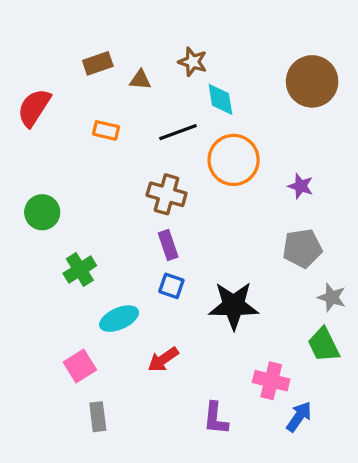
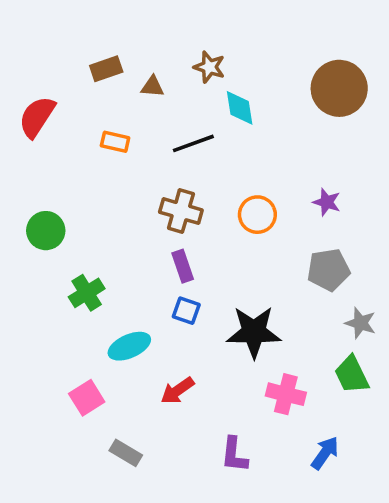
orange circle: (234, 160) -> (257, 215), moved, size x0.7
pink cross: (271, 381) -> (286, 394), moved
gray rectangle: (98, 417) -> (126, 453), moved, turned -52

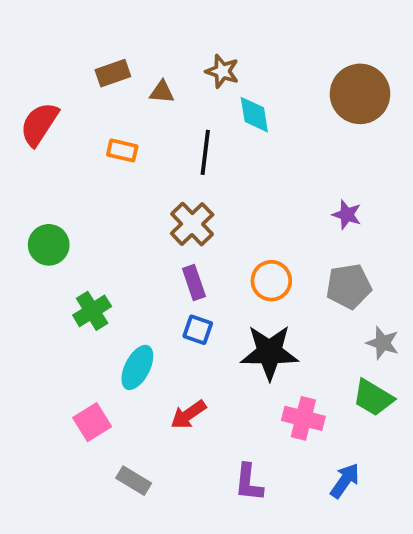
black line: (193, 143) -> (205, 152), turned -63
brown cross: (181, 211) -> (192, 224), turned 30
orange circle: (257, 215) -> (271, 281), moved
cyan ellipse: (129, 346) -> (137, 367), turned -39
green trapezoid: (352, 375) -> (373, 398), turned -33

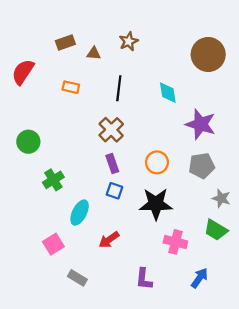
brown star: (222, 71) -> (129, 41), turned 30
cyan diamond: (254, 115) -> (168, 93), moved
purple star: (347, 215) -> (201, 124), size x1.8

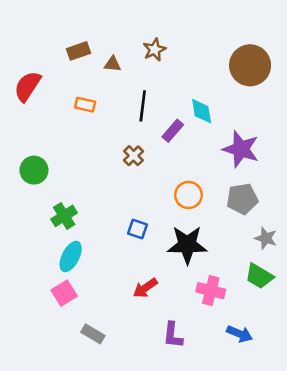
brown cross: (111, 130) -> (133, 156), size x0.7
purple rectangle: (112, 163) -> (173, 131), moved, turned 60
cyan ellipse: (80, 213) -> (71, 257), moved
red arrow: (109, 240) -> (145, 288), moved
blue arrow: (199, 278) -> (240, 334), turned 78

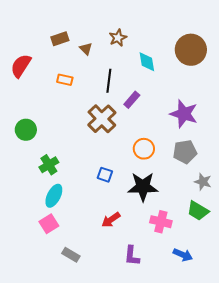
brown triangle: (113, 64) -> (86, 49), turned 40
cyan diamond: (202, 111) -> (147, 62), moved
brown cross: (133, 156) -> (102, 119), size x1.8

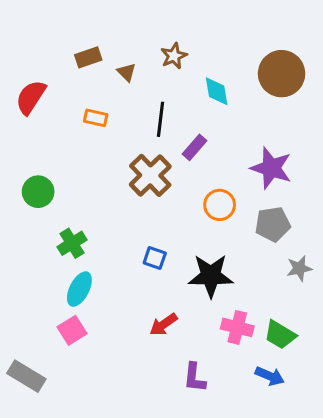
orange circle: (144, 149) -> (220, 205), moved
gray star: (203, 182) -> (299, 268), turned -30
green trapezoid: (198, 211) -> (280, 335), moved
gray rectangle: (71, 255) -> (26, 376), moved, size x1.4

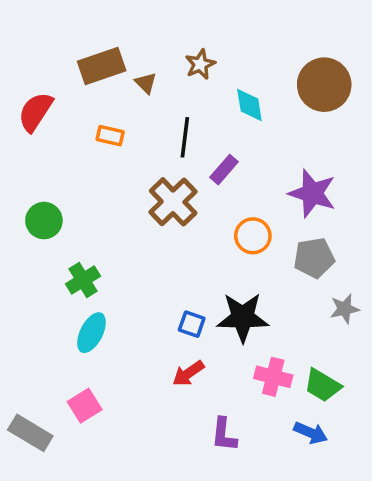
brown rectangle: (88, 57) -> (102, 66), size x1.5
blue square: (155, 258) -> (192, 324), moved
pink square: (72, 330) -> (85, 406), moved

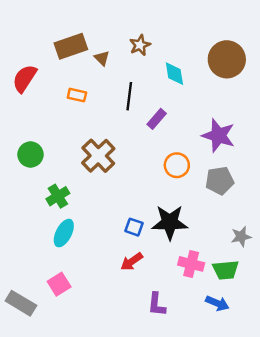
brown cross: (173, 202) -> (98, 156), moved
gray star: (345, 309) -> (241, 237), moved
green trapezoid: (322, 385) -> (226, 270), turned -36

